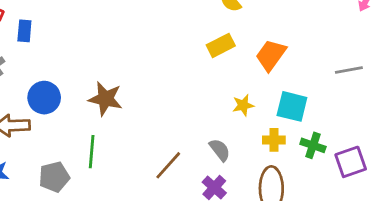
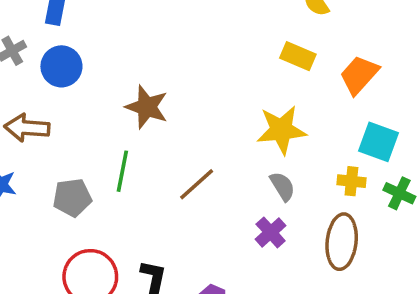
yellow rectangle: (221, 45) -> (298, 56), turned 44
blue circle: (44, 98) -> (61, 66), moved
yellow star: (243, 105) -> (281, 130), moved, size x1.8
brown line: (168, 165) -> (197, 184), moved

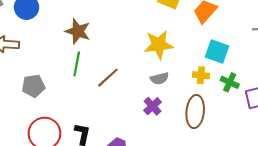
green line: (122, 171) -> (77, 64), moved
gray semicircle: (282, 186) -> (159, 78), turned 108

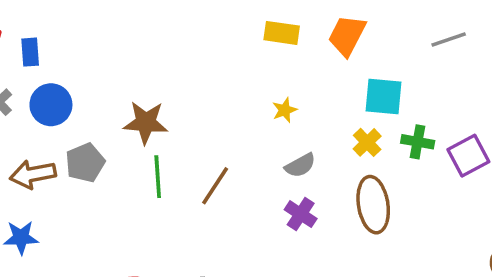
yellow star: (159, 45) -> (285, 110), size x0.5
yellow cross: (201, 75) -> (367, 142), turned -35
gray pentagon: (33, 86) -> (85, 163), moved

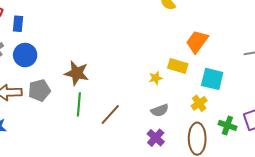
yellow rectangle: (282, 33) -> (178, 66), moved
green cross: (418, 142) -> (227, 125), moved

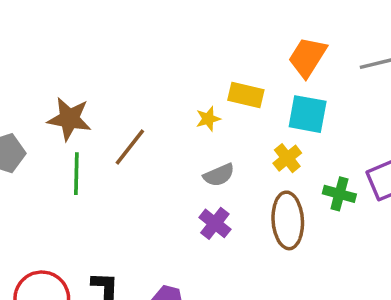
orange trapezoid: (197, 42) -> (307, 57), moved
brown line: (110, 115) -> (130, 147), moved

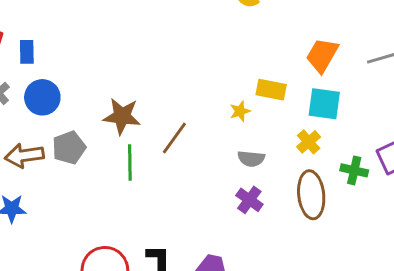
gray semicircle: (219, 175) -> (251, 159), turned 32

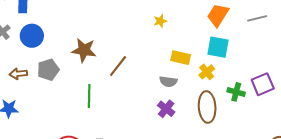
yellow rectangle: (271, 90) -> (181, 58), moved
yellow star: (240, 111) -> (160, 21), moved
brown arrow: (24, 156) -> (18, 74), size x0.7
green line: (130, 162) -> (89, 96), moved

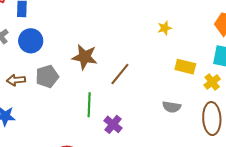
gray semicircle: (168, 82) -> (172, 107), moved
purple cross: (166, 109) -> (113, 124), moved

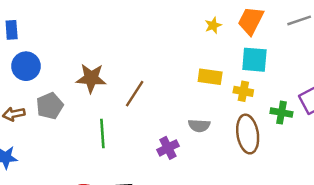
yellow star: (165, 28) -> (213, 25), moved
yellow cross: (212, 82) -> (243, 91), turned -35
purple cross: (113, 124) -> (168, 148), moved, turned 30

